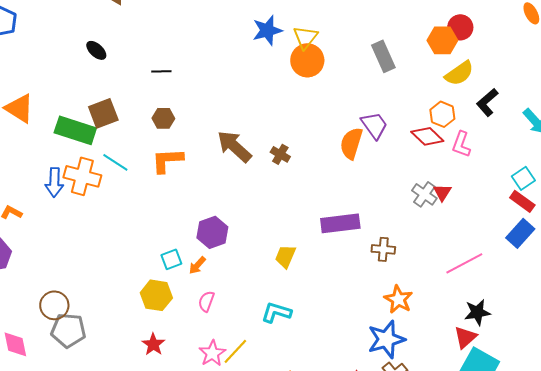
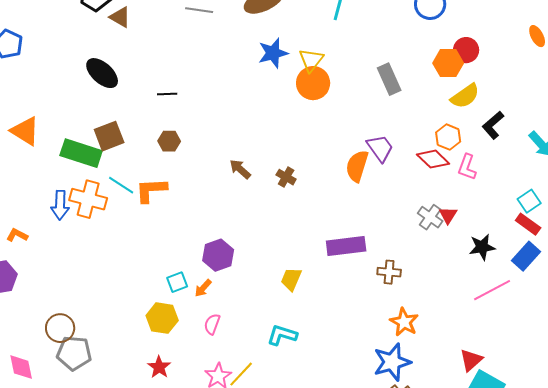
black ellipse: (96, 50) -> (102, 73), size x1.6
brown arrow: (234, 146) -> (240, 169), size x0.6
orange L-shape: (167, 160) -> (151, 190), moved
pink line: (464, 263) -> (492, 290), moved
black star: (477, 312) -> (482, 247), moved

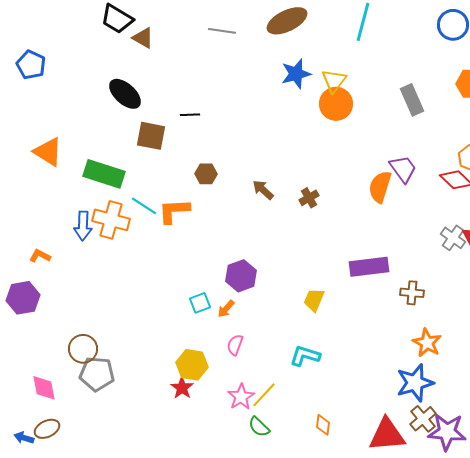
brown square: (109, 136) -> (151, 136), moved, turned 32
brown hexagon: (169, 141) -> (206, 174), moved
brown cross: (286, 177) -> (309, 198), turned 30
yellow hexagon: (162, 318) -> (192, 365), moved

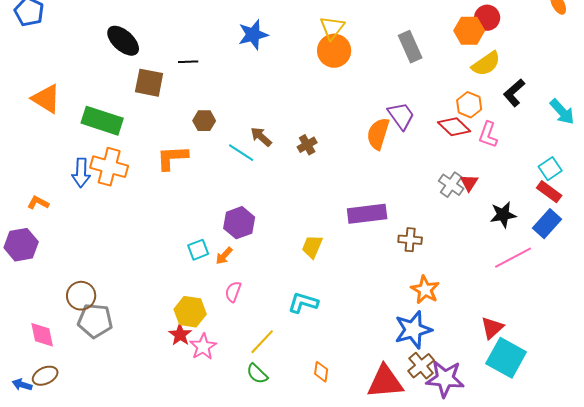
blue star: (296, 74) -> (253, 35), moved
cyan line: (144, 206) -> (241, 153), moved
pink star: (241, 397) -> (203, 347), moved

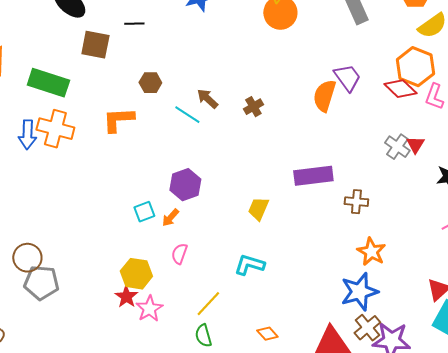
orange hexagon: (469, 105) -> (415, 67), size x1.5
orange diamond: (321, 372) -> (267, 334), turned -50
green semicircle: (257, 374) -> (203, 336), turned 30

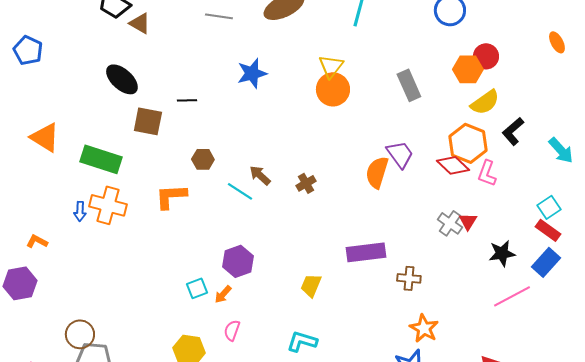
blue arrow: (27, 135) -> (80, 211), size x0.7

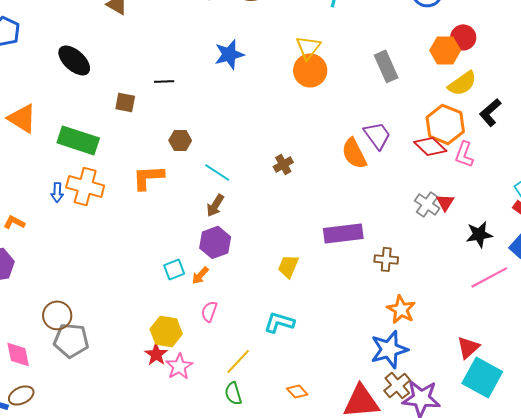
black ellipse: (122, 79) -> (74, 60), moved
brown square: (148, 121) -> (125, 102), size x0.7
orange semicircle: (377, 172) -> (354, 153), turned -44
brown arrow: (260, 175) -> (215, 205), moved, turned -100

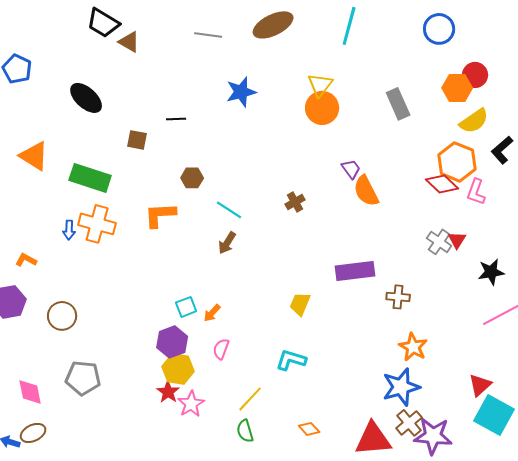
purple trapezoid: (377, 135) -> (351, 169), moved, size x0.7
purple hexagon: (215, 242) -> (172, 342), moved
brown circle: (57, 315) -> (62, 316), moved

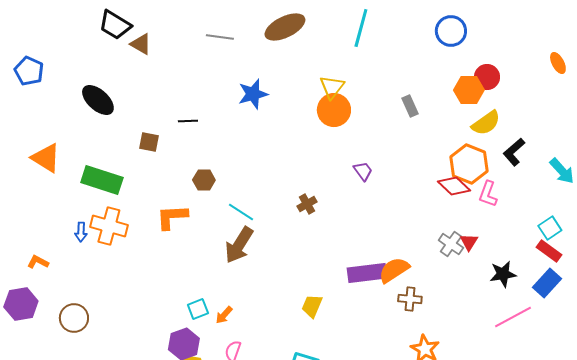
gray rectangle: (398, 104) -> (410, 106), size x0.7
orange semicircle: (366, 191) -> (394, 270), moved, turned 84
brown arrow: (227, 243) -> (239, 245), size x1.6

